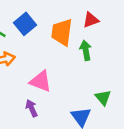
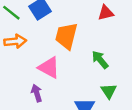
orange trapezoid: (62, 32) -> (66, 36), moved
green arrow: (86, 50) -> (100, 60), moved, turned -36

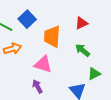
red triangle: (106, 13) -> (81, 23), moved
green triangle: (109, 91) -> (94, 74), turned 48

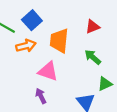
orange arrow: (12, 49) -> (26, 46), moved

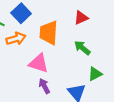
purple arrow: (41, 96) -> (44, 86), moved

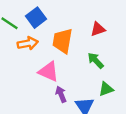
purple arrow: (44, 86) -> (61, 94), moved

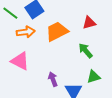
orange trapezoid: (62, 41) -> (57, 31), turned 50
pink triangle: (49, 72) -> (20, 61), moved

